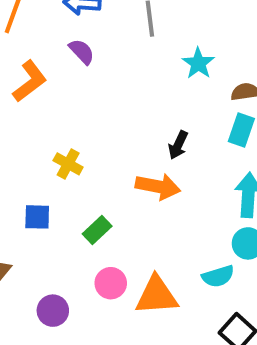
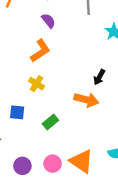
orange L-shape: (30, 81) -> (40, 51), moved
pink circle: (111, 283) -> (53, 164), moved
orange triangle: (157, 296) -> (82, 161), turned 35

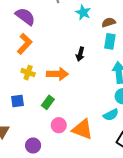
purple semicircle: (48, 21) -> (25, 16), size x1.5
orange arrow: (86, 100) -> (57, 74), moved
pink circle: (53, 164) -> (59, 125), moved

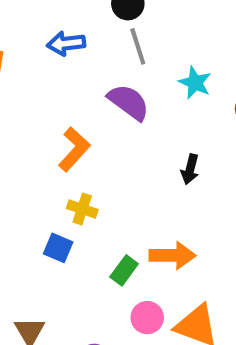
purple semicircle: (25, 16) -> (129, 102), moved
orange arrow: (57, 74) -> (172, 255), moved
blue square: (18, 101) -> (58, 248), moved, turned 32

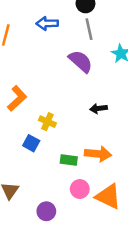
orange L-shape: (74, 149) -> (17, 98), moved
black arrow: (190, 169) -> (98, 108), moved, turned 63
green rectangle: (124, 270) -> (69, 160), turned 56

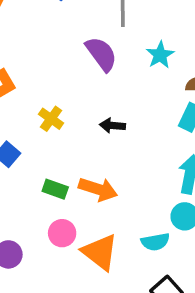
yellow cross: (47, 122) -> (51, 119), moved

